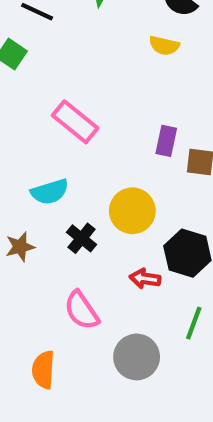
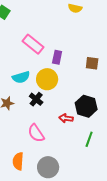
purple rectangle: (166, 141) -> (57, 57), moved
yellow circle: (132, 211) -> (47, 79), moved
gray circle: (137, 357) -> (48, 167), moved

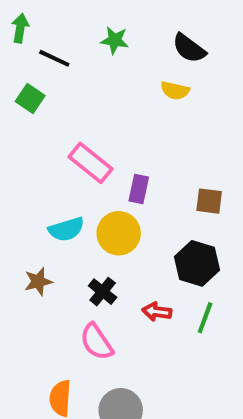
black cross: (36, 99) -> (103, 292), moved
black hexagon: (86, 106) -> (197, 263), moved
green line: (89, 139) -> (205, 318), moved

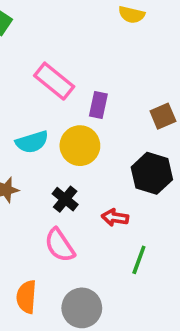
brown square: (209, 201) -> (163, 116), turned -30
green line: (205, 318) -> (139, 260), moved

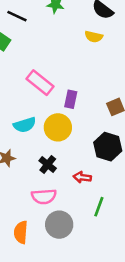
pink semicircle: (60, 245) -> (44, 196), turned -60
gray circle: (82, 308) -> (59, 225), moved

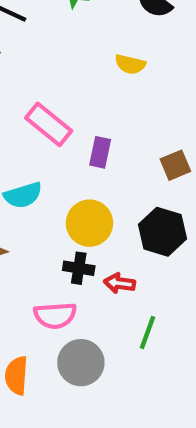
yellow semicircle: (94, 37) -> (130, 64), moved
yellow circle: (58, 127) -> (89, 223), moved
black cross: (48, 164) -> (79, 268), moved, turned -30

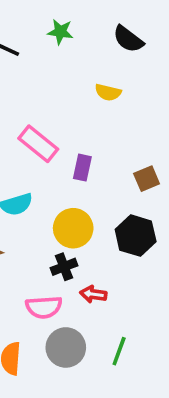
black cross: (79, 268) -> (64, 267), turned -30
red arrow: (120, 283) -> (93, 294), moved
green line: (147, 333) -> (119, 351), moved

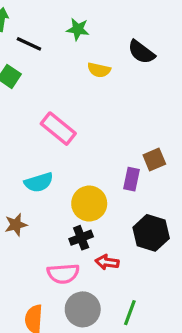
black semicircle: (128, 39) -> (141, 52), moved
yellow semicircle: (108, 92) -> (99, 70), moved
purple rectangle: (82, 168) -> (132, 179), moved
black hexagon: (136, 236) -> (151, 233), moved

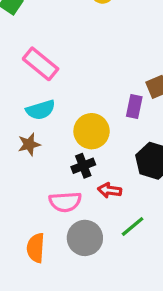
pink rectangle: (58, 129) -> (41, 64), moved
brown star: (16, 225) -> (29, 144), moved
green line: (130, 313) -> (133, 226), moved, turned 30

